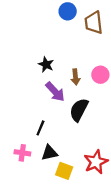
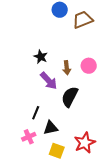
brown trapezoid: (94, 23) -> (83, 20), turned 75
pink cross: (22, 153) -> (29, 137), moved, turned -32
black triangle: (49, 153) -> (51, 128), moved

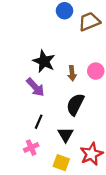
black star: (41, 57) -> (44, 61), size x1.5
purple arrow: (49, 81) -> (35, 87), moved
black triangle: (51, 128) -> (66, 135), moved, turned -49

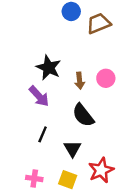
black semicircle: (75, 104) -> (83, 115), turned -65
pink cross: (31, 148) -> (34, 178), moved, turned 32

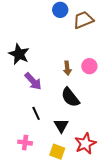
black star: (49, 68) -> (19, 54), moved
black line: (43, 134) -> (36, 113), turned -48
pink cross: (34, 178) -> (25, 143), moved

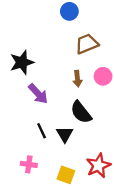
brown trapezoid: (83, 20) -> (87, 44), moved
black star: (19, 54) -> (22, 62), turned 30
black triangle: (61, 125) -> (65, 134), moved

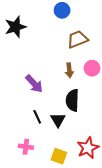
black star: (22, 62) -> (16, 27), moved
black semicircle: (81, 112) -> (72, 100), turned 40

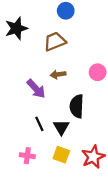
brown trapezoid: (78, 39) -> (55, 41), moved
brown arrow: (69, 70) -> (58, 74), moved, turned 88
yellow square: (59, 156) -> (61, 155), moved

